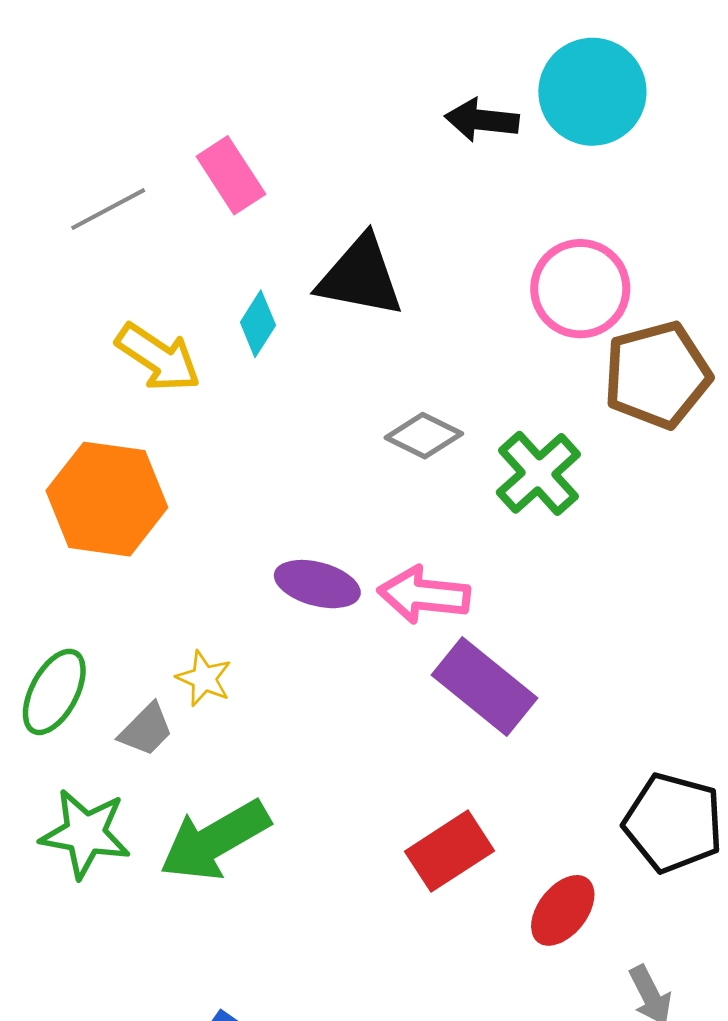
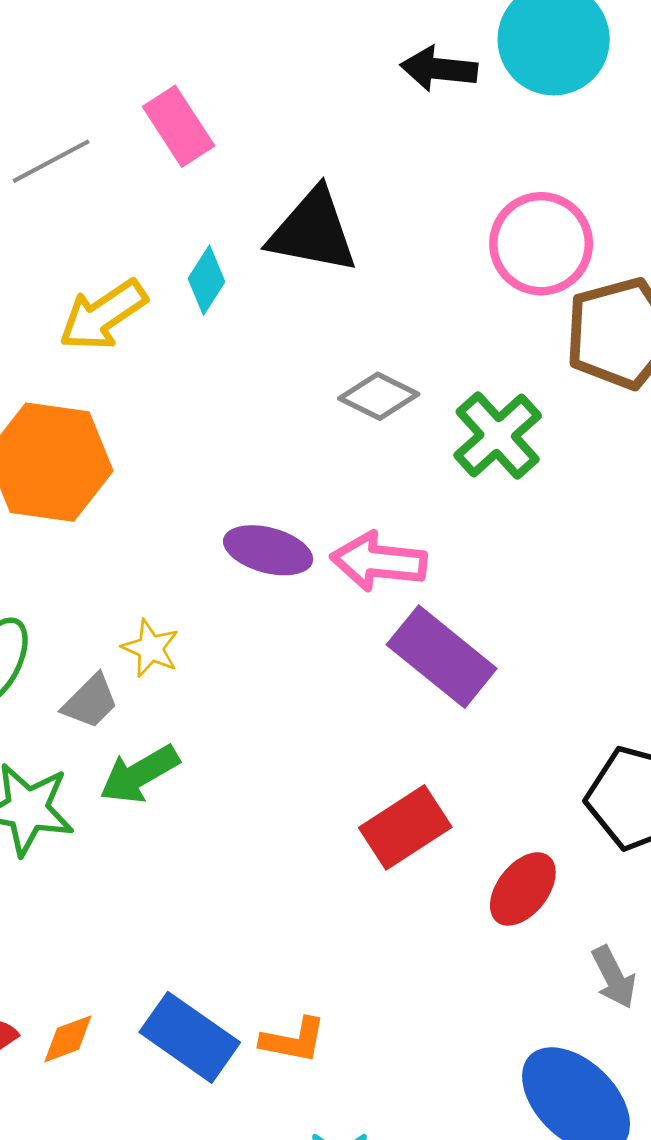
yellow arrow: (158, 357) -> (103, 315), turned 112
green arrow: (215, 840) -> (139, 774), moved, size x0.7

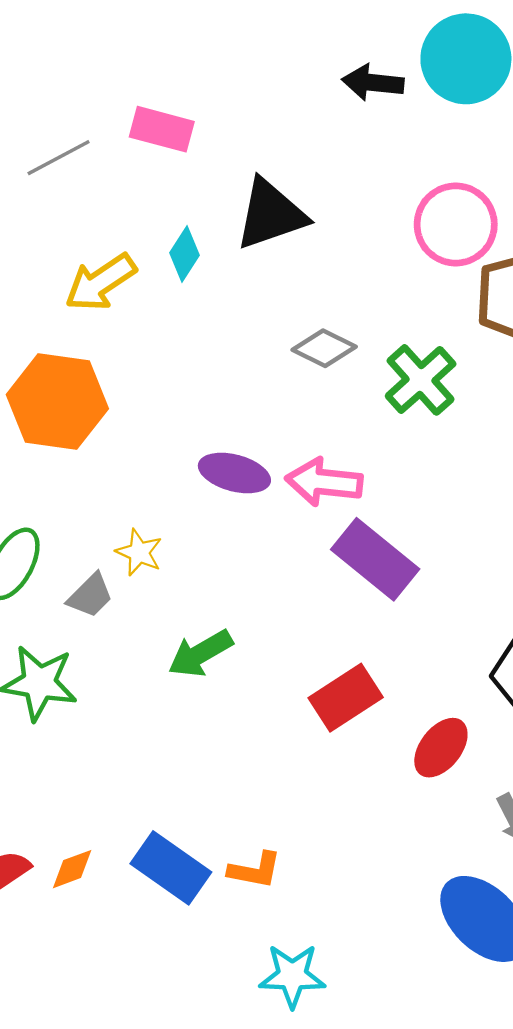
pink rectangle: (179, 126) -> (162, 129), turned -42
black triangle: (313, 231) -> (271, 214), turned -30
green arrow: (139, 774) -> (200, 653), moved

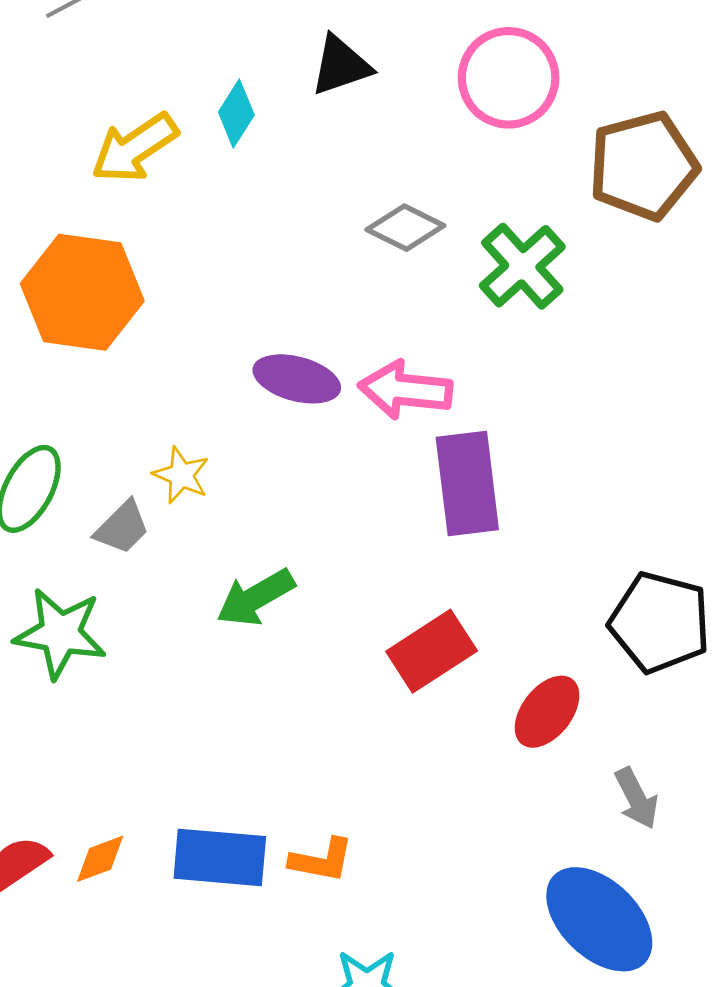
black triangle: (271, 214) -> (341, 65), size x0.7
pink circle: (456, 224) -> (509, 78), moved
purple rectangle: (375, 559) -> (467, 483), turned 44
blue rectangle: (171, 868) -> (220, 857), turned -30

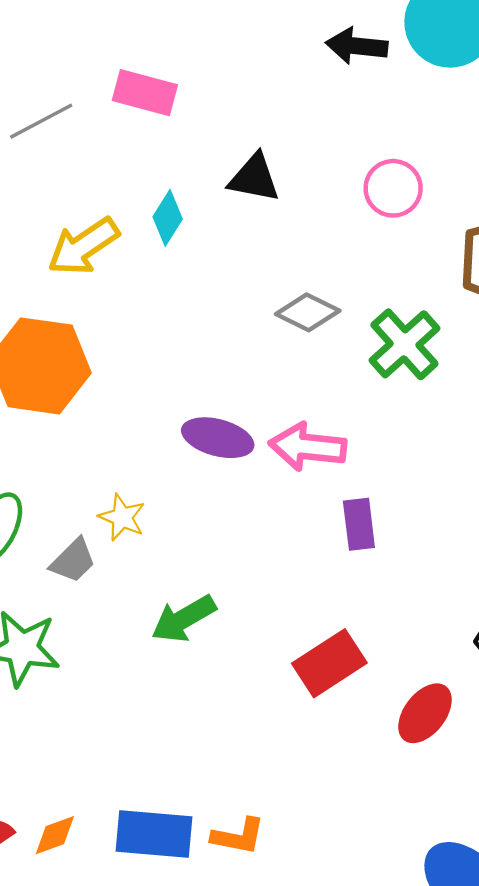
black triangle: (341, 65) -> (254, 178), turned 30
pink circle: (509, 78) -> (393, 188), size x0.7
purple rectangle: (467, 483) -> (359, 524), size x0.6

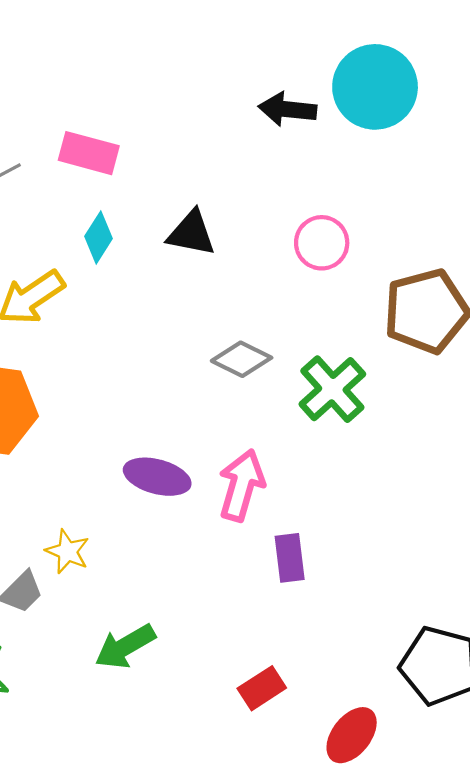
cyan diamond: (168, 218) -> (98, 237), moved
pink arrow: (308, 447) -> (242, 485), turned 100
red rectangle: (329, 663) -> (262, 688), size x0.7

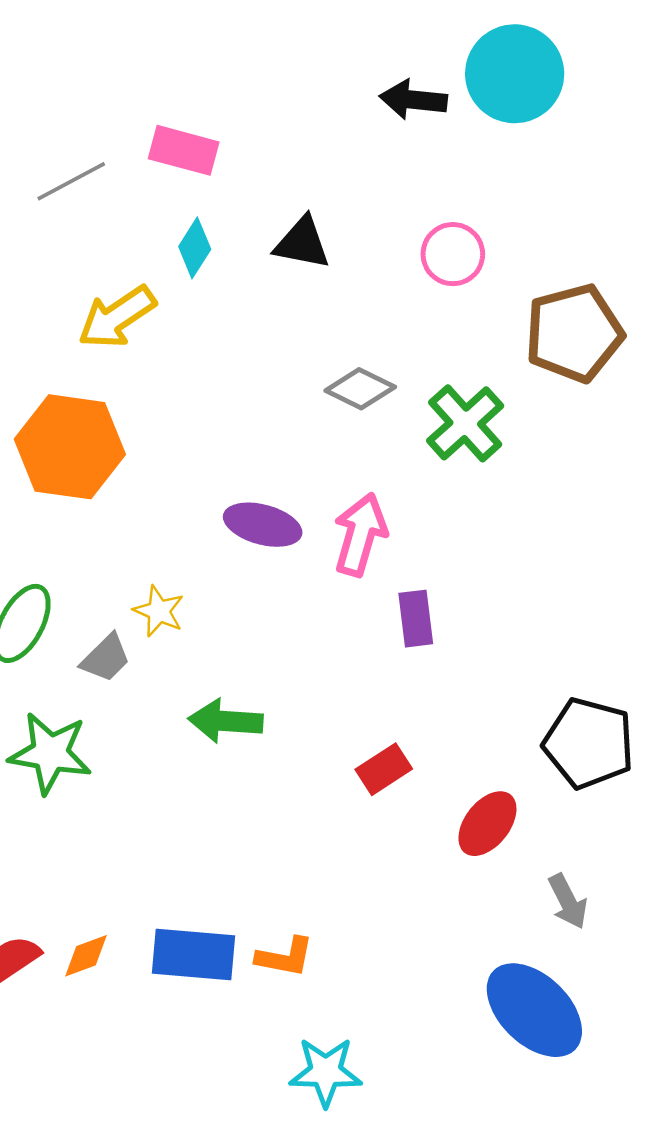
green arrow: (125, 647) -> (226, 721), turned 34

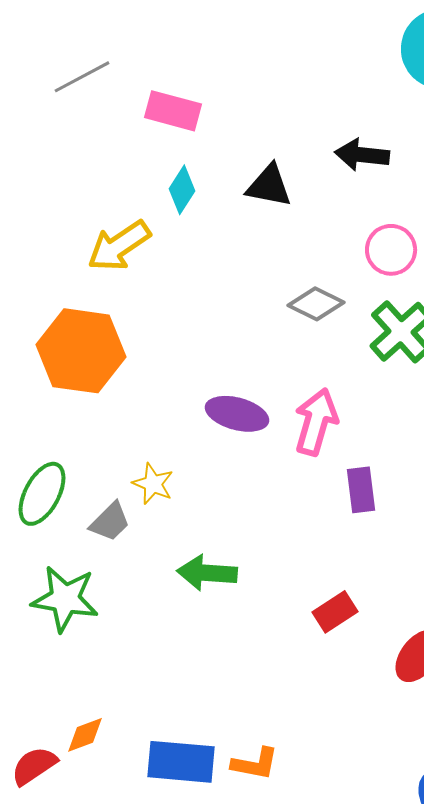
black arrow: (413, 100) -> (362, 155), moved
gray line: (71, 181) -> (82, 77), moved
pink circle: (453, 254) -> (391, 250), moved
orange diamond: (86, 956) -> (85, 735), moved

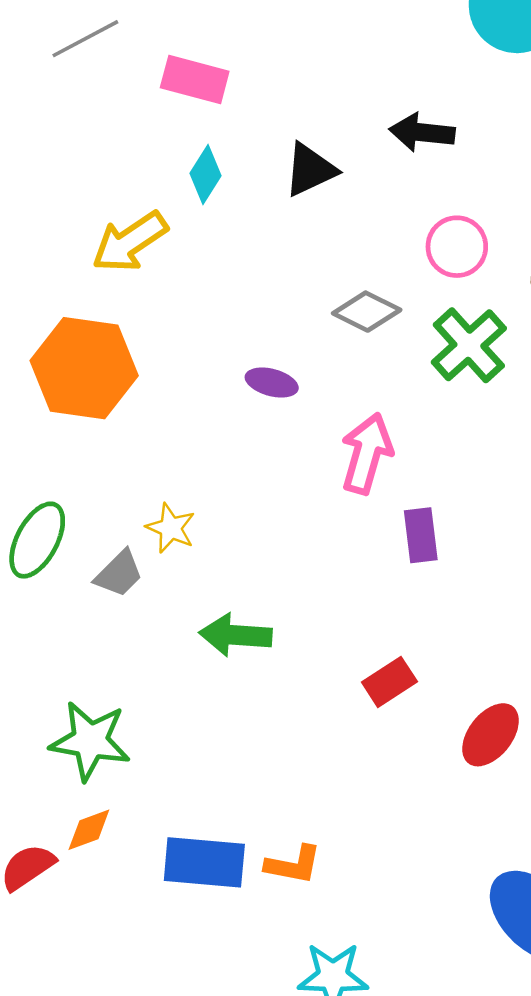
black triangle: (269, 186) -> (310, 170), turned -36
purple ellipse: (237, 414) -> (272, 383), moved, size x0.7
green star: (65, 599) -> (90, 741), moved

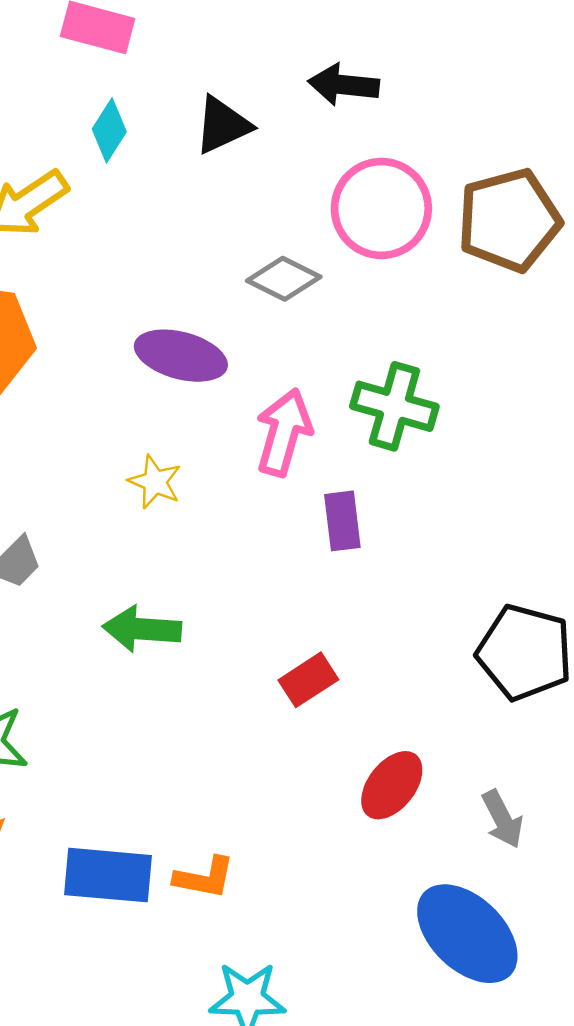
pink circle: (457, 247) -> (381, 208), size x1.5
green cross: (469, 345) -> (394, 406), moved, turned -32
purple ellipse: (272, 383) -> (181, 356), size x1.6
yellow star: (171, 528) -> (155, 482), moved
red ellipse: (490, 735) -> (392, 785), moved

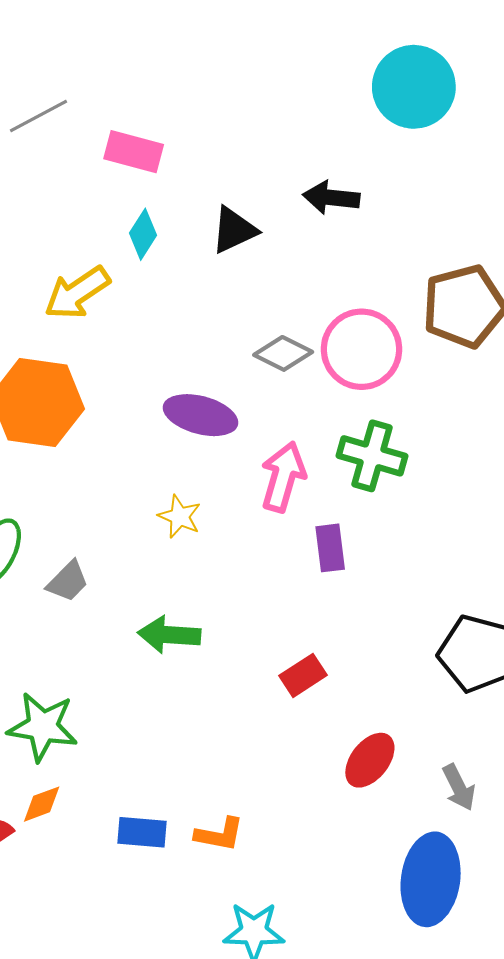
pink circle: (381, 208) -> (362, 349), moved
blue rectangle: (108, 875) -> (142, 832), size x0.7
blue ellipse: (467, 934) -> (431, 879), turned 54

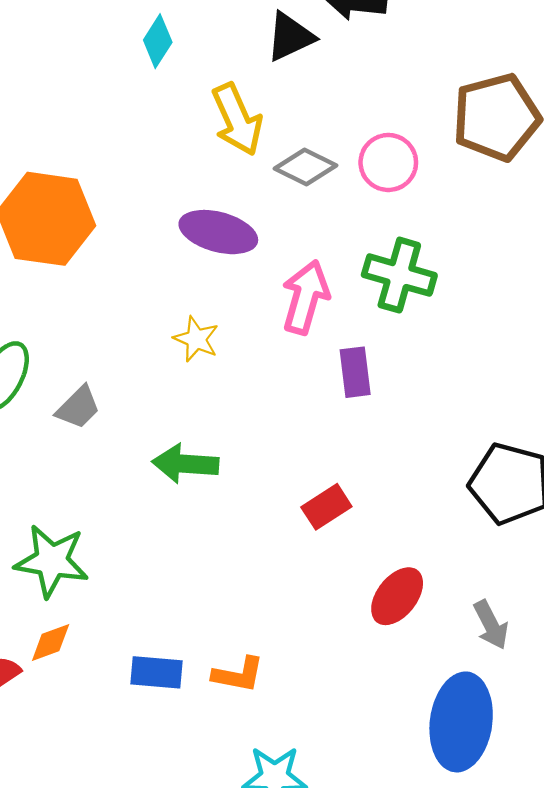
black triangle: (234, 230) -> (290, 37), moved
yellow arrow: (77, 293) -> (237, 119), moved, turned -80
pink circle: (362, 349) -> (388, 162), size x0.7

